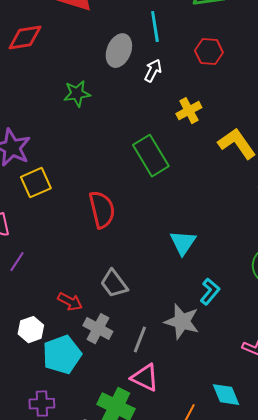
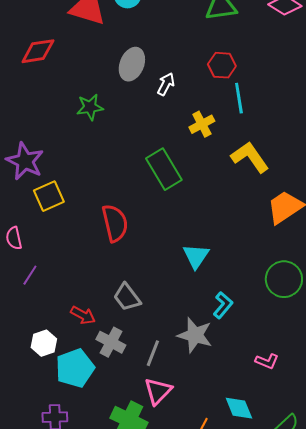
cyan line: (155, 27) -> (239, 98), moved
pink triangle: (145, 378) -> (158, 391), turned 48

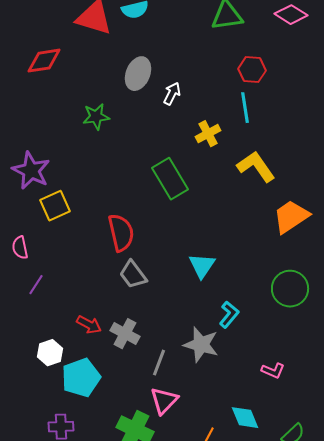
red hexagon: (222, 65) -> (252, 70), moved
gray trapezoid: (127, 297) -> (133, 275), moved
gray cross: (111, 342) -> (125, 334), moved

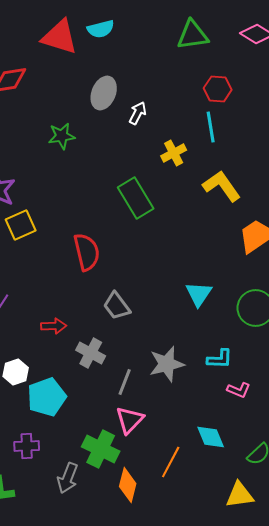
cyan triangle: (202, 266) -> (199, 294), moved
gray trapezoid: (133, 275) -> (117, 306), moved
cyan L-shape: (229, 315) -> (220, 359), moved, turned 52
red arrow: (89, 325) -> (54, 326), moved, turned -30
gray star: (201, 345) -> (167, 364), turned -30

